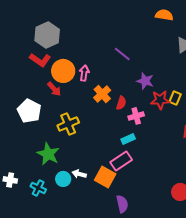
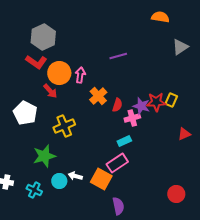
purple line: (122, 54) -> (118, 56), turned -54
purple star: (145, 81) -> (141, 106), moved
green star: (48, 154) -> (44, 156), turned 30

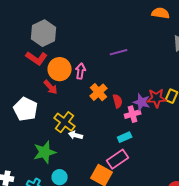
red semicircle: (117, 105) -> (118, 101), turned -32
yellow cross: (64, 126) -> (65, 122), turned -30
white arrow: (75, 176) -> (76, 135), moved

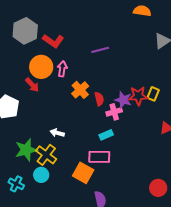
red L-shape: (37, 58) -> (53, 41), moved
yellow cross: (65, 122) -> (46, 155), moved
pink rectangle: (118, 159) -> (99, 157), turned 35

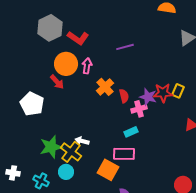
white arrow: (57, 133) -> (82, 141), moved

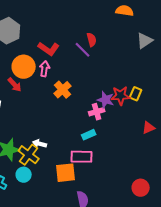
red L-shape: (78, 38) -> (49, 49), moved
purple line: (125, 47) -> (83, 50), turned 60
red semicircle: (124, 96) -> (92, 40), moved
orange square: (108, 170) -> (66, 173), turned -35

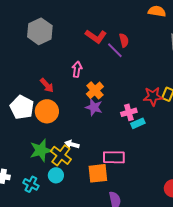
red L-shape: (49, 49) -> (96, 36), moved
orange circle: (24, 67) -> (47, 111), moved
purple star: (106, 100) -> (94, 107), moved
cyan rectangle: (89, 135) -> (138, 123), moved

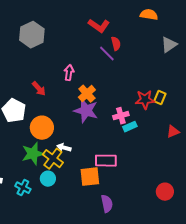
red L-shape: (96, 36) -> (99, 26), moved
purple star: (94, 107) -> (86, 111), size x1.4
orange circle: (47, 111) -> (42, 128), moved

